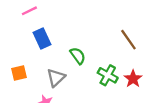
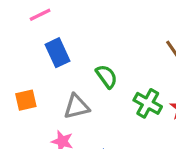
gray triangle: (56, 78) -> (76, 107), turned 30

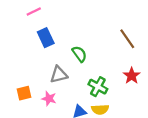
orange square: (26, 100) -> (24, 93), moved
green cross: (148, 103) -> (98, 87), moved

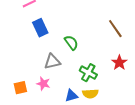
orange square: (24, 93) -> (20, 88), moved

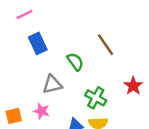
brown line: (115, 29) -> (105, 45), moved

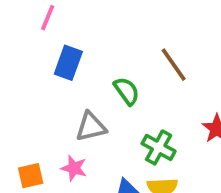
pink line: (25, 14) -> (48, 18), turned -42
blue rectangle: (38, 43) -> (68, 63), turned 45

